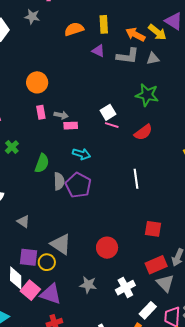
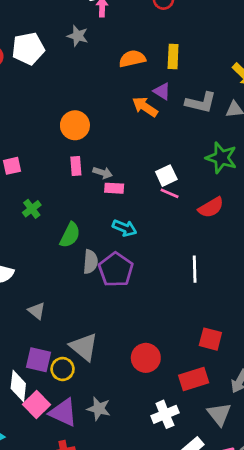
orange arrow: (135, 35) -> (145, 107), moved
red rectangle: (156, 265) -> (194, 379), moved
gray star: (88, 285) -> (99, 409), moved

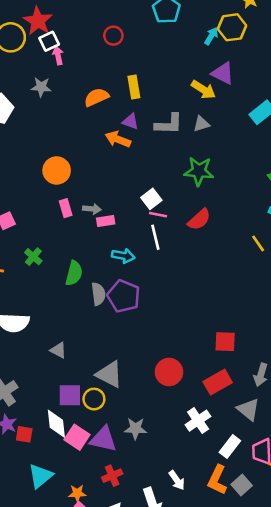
white line: (195, 269) -> (155, 237), moved

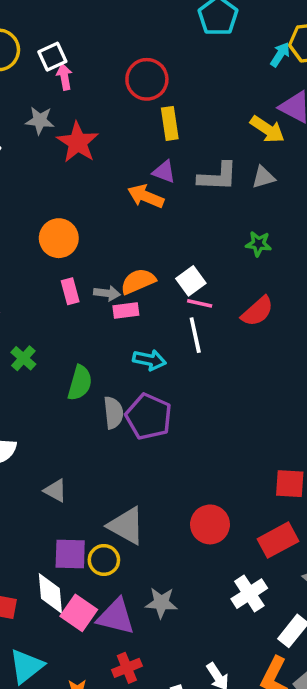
red star: (38, 21) -> (78, 142), moved
red circle: (113, 36) -> (147, 79), moved, size x1.5
orange semicircle: (96, 97) -> (138, 281), moved
green star: (199, 171) -> (258, 244), size x0.6

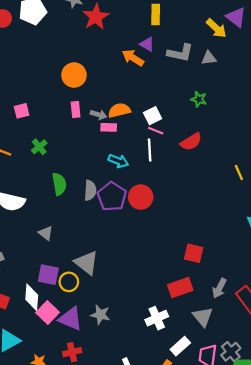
green semicircle: (80, 383) -> (59, 184), moved, turned -35
red circle: (210, 524) -> (141, 197), moved

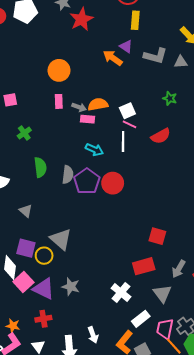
white cross: (157, 318) -> (121, 292), turned -30

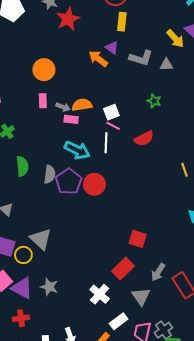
cyan arrow: (94, 150) -> (77, 150), size x1.4
red rectangle: (144, 266) -> (123, 269), turned -30

